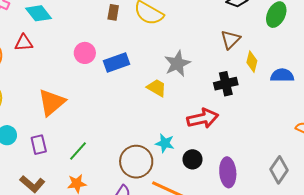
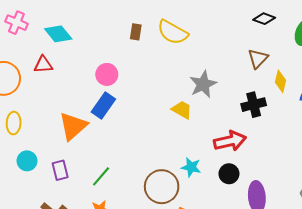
blue rectangle: (117, 62) -> (103, 105), moved, turned -35
black circle: (193, 159) -> (229, 174), moved

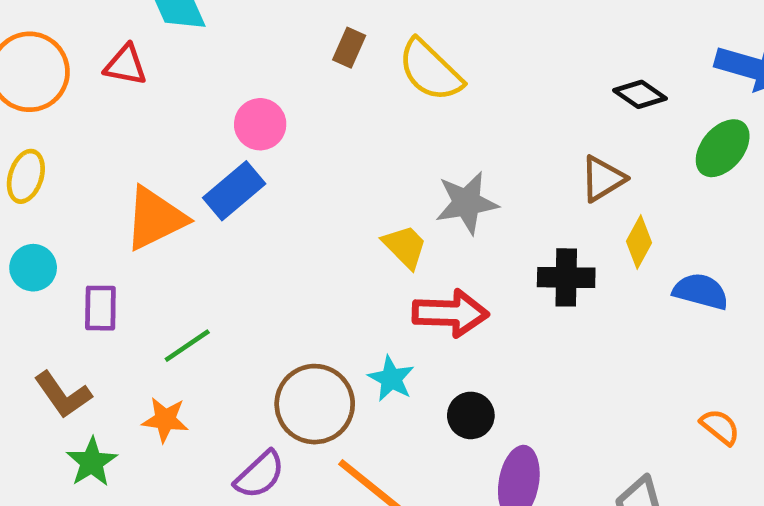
red arrow: (230, 141) -> (450, 313), moved

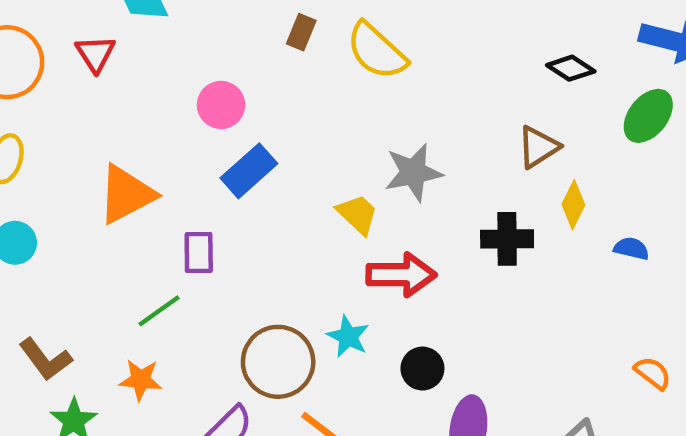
red triangle: (126, 65) -> (95, 54), turned 48
blue rectangle: (234, 191) -> (249, 171), moved
blue semicircle: (701, 291) -> (631, 248), size x0.7
purple rectangle: (100, 308) -> (199, 253), moved

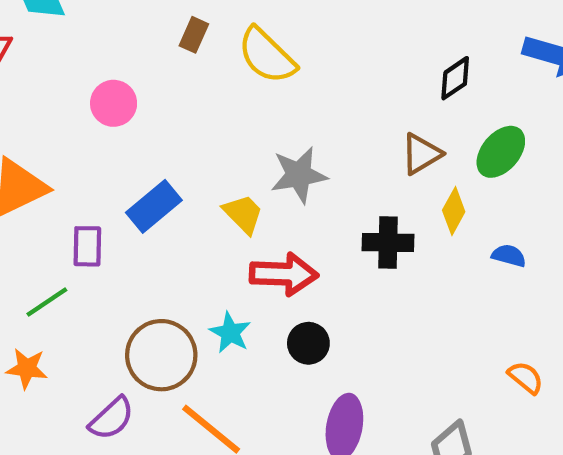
black diamond: (571, 68) -> (455, 78), turned -69
green ellipse: (648, 116) -> (501, 152), moved
blue rectangle: (249, 171) -> (154, 206), moved
black circle: (422, 369) -> (308, 343), moved

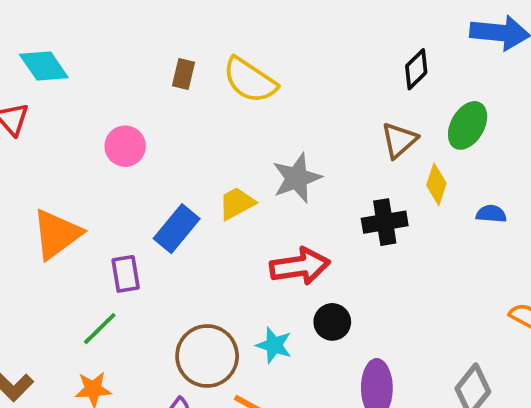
yellow trapezoid: (243, 214) -> (237, 203), moved, turned -63
cyan star: (230, 333) -> (274, 345), moved

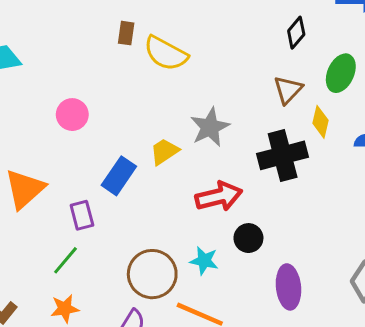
brown rectangle: (184, 74) -> (126, 33), moved
black cross: (385, 222) -> (283, 155), size x1.4

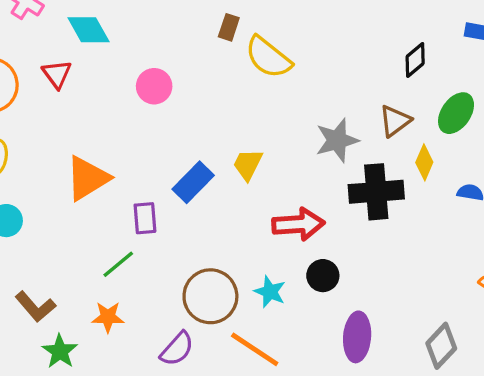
pink circle: (72, 115) -> (154, 86), moved
gray star: (210, 127) -> (337, 140), moved
yellow trapezoid: (164, 152) -> (248, 164), turned -40

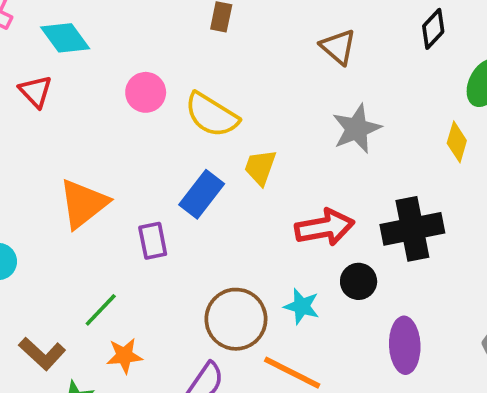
yellow semicircle: (268, 57) -> (212, 115), moved
brown triangle: (395, 121) -> (338, 47), moved, turned -36
black cross: (376, 192) -> (412, 229), moved
green line: (118, 264) -> (101, 310), moved

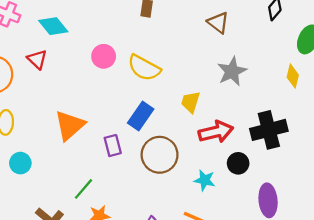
yellow trapezoid: (260, 167) -> (191, 102), moved
brown circle: (236, 319) -> (160, 155), moved

